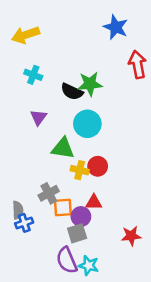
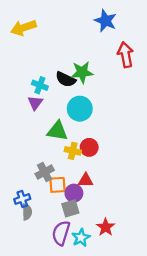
cyan cross: (33, 75) -> (40, 85), moved
gray semicircle: (18, 210) -> (27, 212), moved
red star: (131, 236) -> (106, 227), moved, turned -30
purple semicircle: (67, 260) -> (61, 233), turned 40
cyan star: (89, 265) -> (81, 238), turned 30

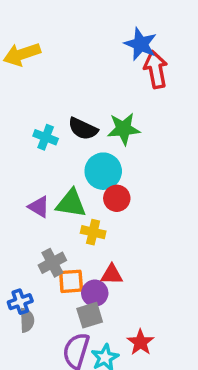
red arrow: (125, 55) -> (156, 69), moved
green star: (82, 72) -> (124, 129), moved
purple triangle: (35, 103) -> (39, 207), moved, turned -35
red circle: (89, 147) -> (117, 198), moved

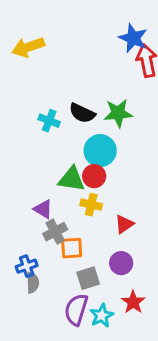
red circle: (117, 198) -> (94, 176), moved
purple triangle: (39, 207) -> (43, 209), moved
red triangle: (112, 275) -> (124, 224), moved, turned -36
purple circle: (95, 293) -> (121, 263), moved

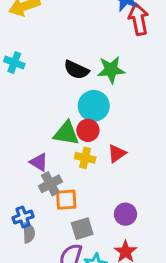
cyan cross: (49, 121) -> (14, 63), moved
red triangle: (124, 224) -> (117, 153), moved
purple circle: (121, 263) -> (125, 214), moved

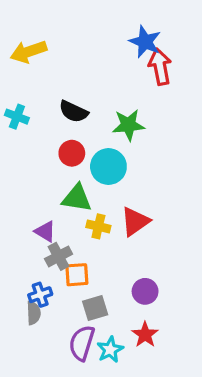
black semicircle: (76, 70) -> (73, 112), moved
red circle: (88, 130) -> (72, 153), moved
red triangle: (117, 153) -> (135, 221), size x1.4
blue cross: (23, 217) -> (40, 295), moved

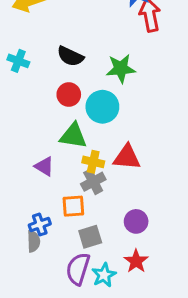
red triangle: (135, 221) -> (127, 157), turned 40
gray cross: (59, 256) -> (93, 182), moved

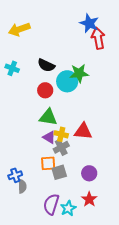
cyan circle: (102, 107) -> (67, 81), moved
purple triangle: (44, 166) -> (49, 137), moved
blue cross: (40, 224) -> (15, 175), moved
gray square: (90, 237) -> (59, 172), moved

